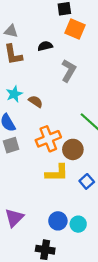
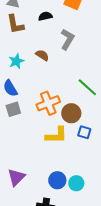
brown semicircle: (36, 101) -> (42, 55), moved
blue square: (87, 181) -> (84, 132), moved, turned -32

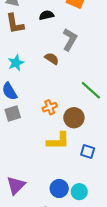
brown semicircle: (42, 55) -> (52, 59), moved
orange cross: (48, 103) -> (50, 107), size x0.6
blue square: (84, 132) -> (88, 152), moved

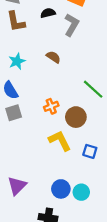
gray L-shape: (70, 40) -> (72, 25), moved
yellow L-shape: (58, 141) -> (60, 141), turned -115

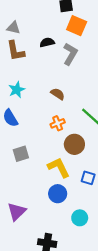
brown semicircle: (53, 57) -> (58, 94), moved
orange cross: (51, 106) -> (58, 123), moved
gray square: (14, 113) -> (21, 154), moved
blue circle: (61, 189) -> (58, 194), moved

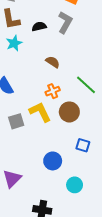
black semicircle: (47, 42) -> (39, 27), moved
cyan star: (17, 90) -> (14, 43), moved
yellow L-shape: (59, 167) -> (40, 112), moved

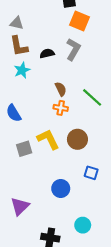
brown semicircle: (53, 62) -> (61, 89), turned 32
green line: (86, 85) -> (92, 97), moved
orange cross: (53, 91) -> (61, 108), moved, turned 32
cyan circle: (75, 185) -> (83, 225), moved

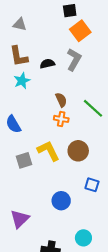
orange square: (80, 21) -> (80, 31), turned 30
gray triangle: (17, 23) -> (20, 24), moved

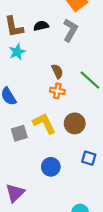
black semicircle: (47, 64) -> (41, 26), moved
blue circle: (61, 201) -> (51, 167), moved

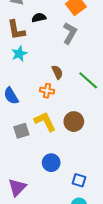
black semicircle: (41, 26) -> (39, 18), moved
orange cross: (57, 91) -> (47, 91), moved
blue square: (89, 158) -> (79, 180), moved

